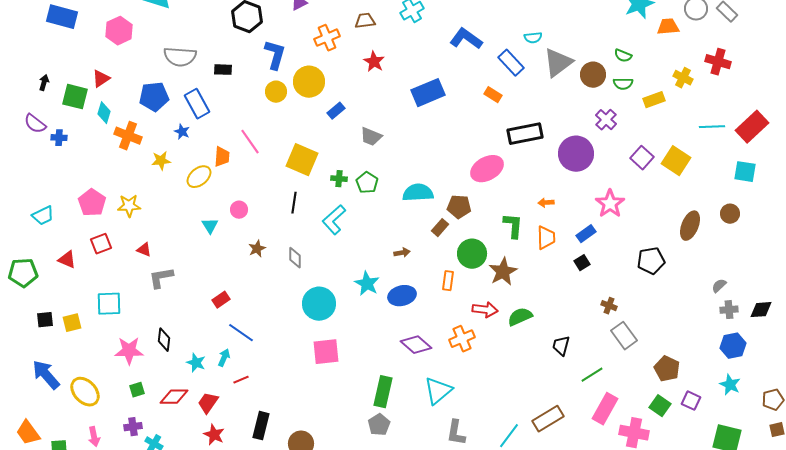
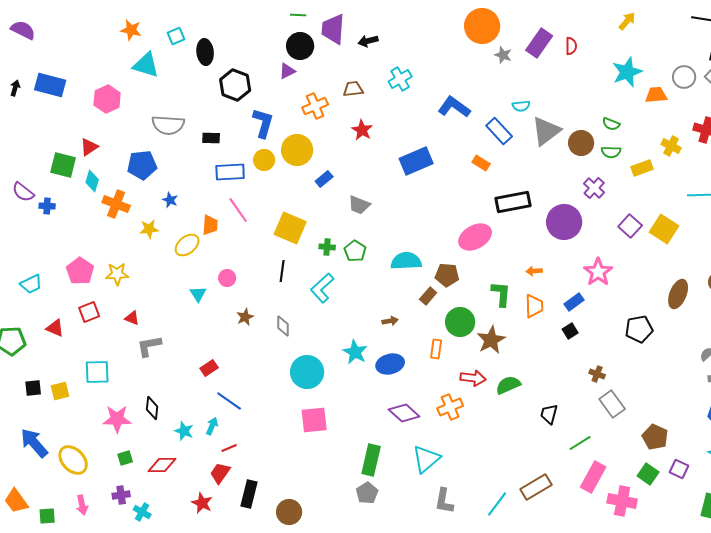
black arrow: (44, 83) -> (15, 88), moved
blue rectangle: (197, 104) -> (230, 172), moved, turned -64
red trapezoid: (208, 403) -> (220, 473), moved

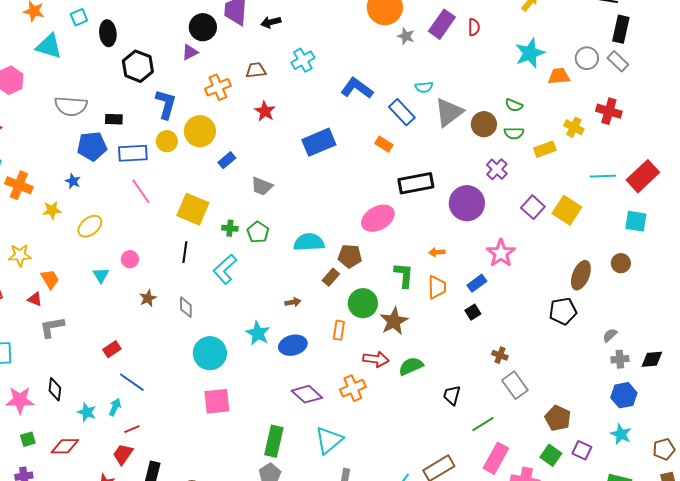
blue pentagon: (142, 165) -> (92, 146), moved
orange trapezoid: (210, 225) -> (50, 279), moved, turned -35
black pentagon: (639, 329) -> (563, 311), moved

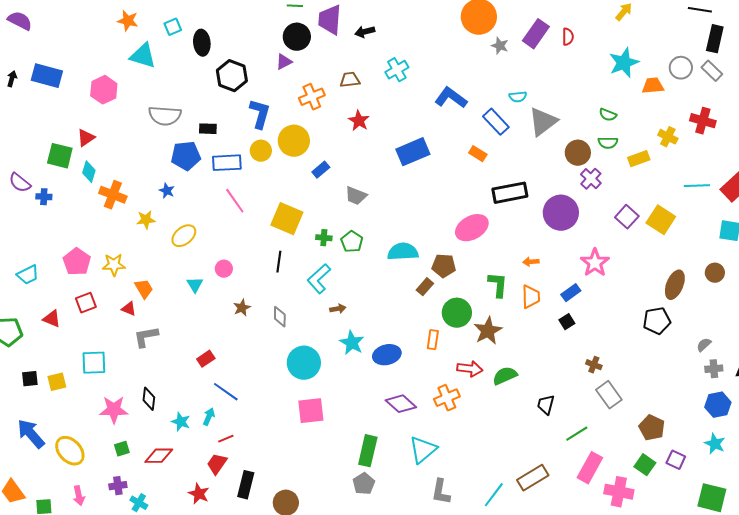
brown circle: (484, 124) -> (578, 153), moved
brown arrow: (293, 302) -> (338, 309), moved

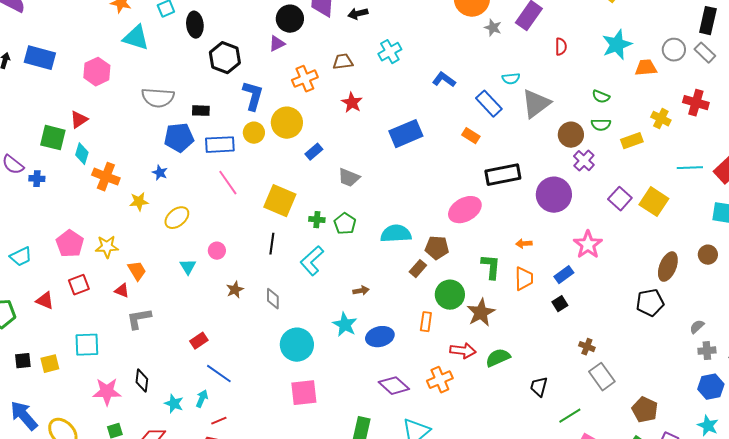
red semicircle: (568, 37) -> (561, 47), moved
blue L-shape: (451, 98) -> (444, 80), size x0.7
brown arrow: (338, 309) -> (361, 291), moved

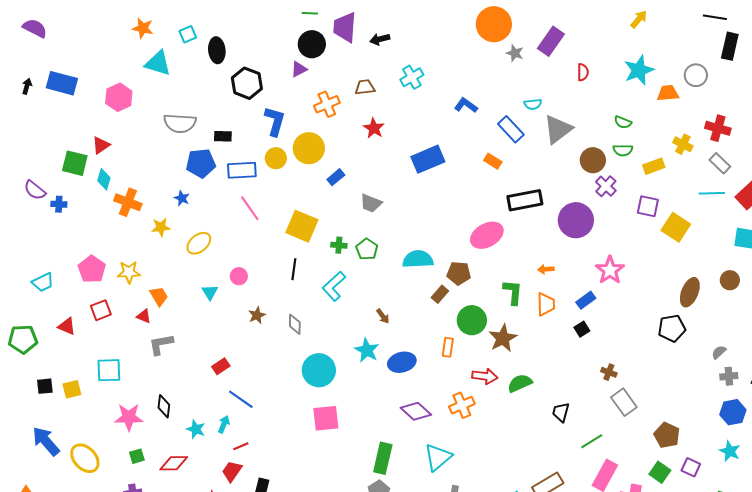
gray rectangle: (705, 53) -> (720, 163), moved
purple square: (620, 199) -> (648, 206), moved, turned -30
brown arrow: (361, 291) -> (383, 316), turned 63

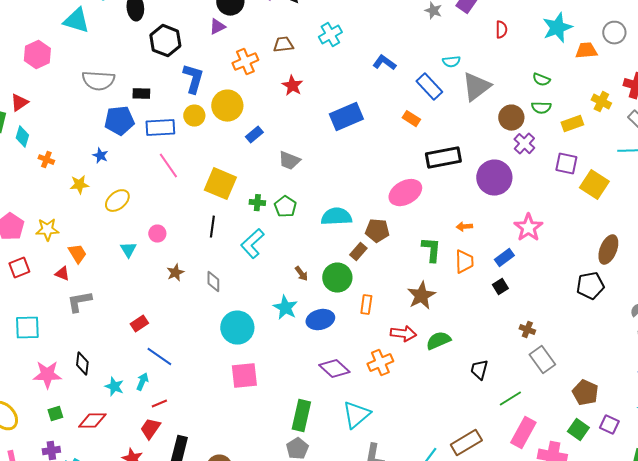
orange cross: (128, 202) -> (46, 160), size x0.6
green circle: (472, 320) -> (337, 278), moved

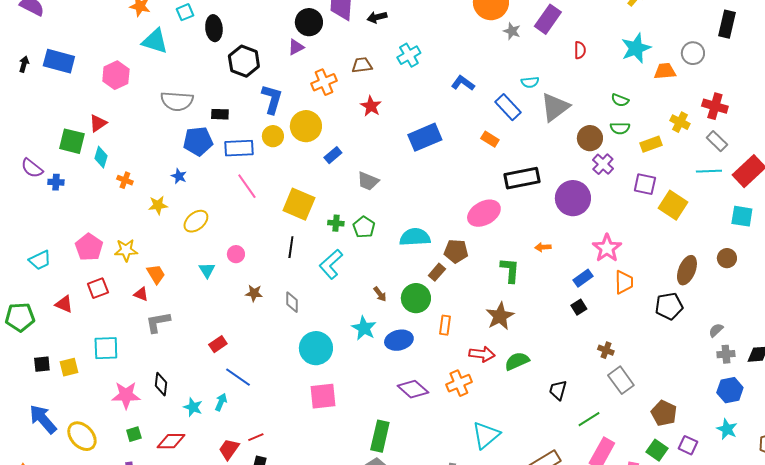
orange trapezoid: (464, 262) -> (624, 282), moved
brown star: (175, 273) -> (254, 293), turned 30
red line: (159, 404) -> (256, 437), moved
cyan triangle: (356, 415) -> (486, 435), moved

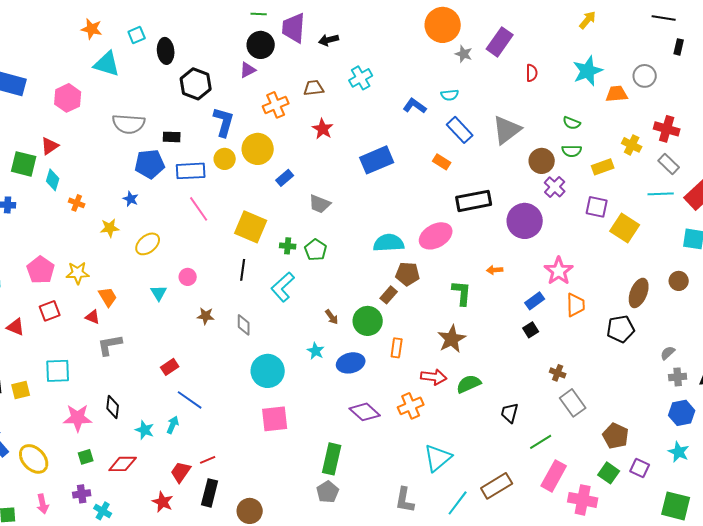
black rectangle: (727, 24) -> (679, 47), size x0.6
cyan semicircle: (530, 82) -> (450, 95), moved
cyan semicircle: (415, 237) -> (389, 243), moved
cyan star: (364, 328) -> (316, 351), size x0.7

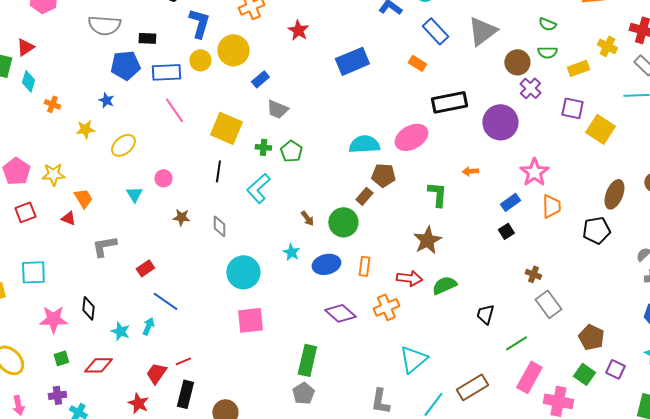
gray trapezoid: (320, 204) -> (277, 109), moved
gray L-shape: (110, 345) -> (104, 246), moved
orange rectangle: (397, 348) -> (364, 266), moved

